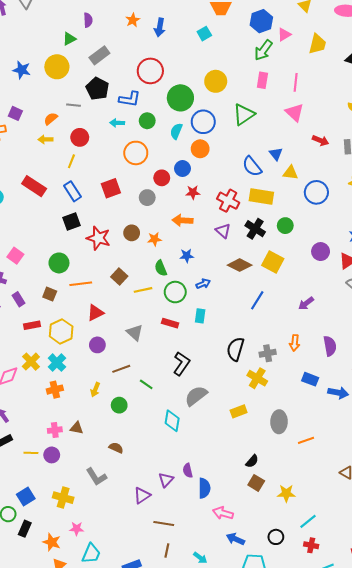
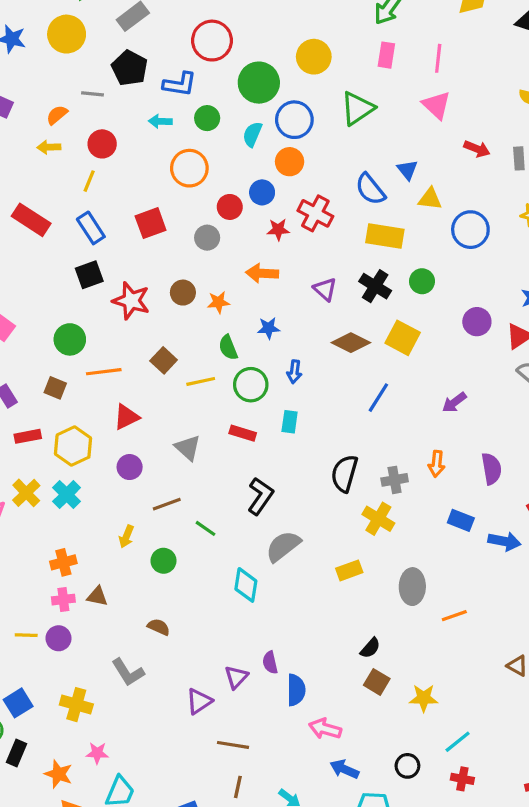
red cross: (228, 201) -> (315, 213), moved
blue arrow: (203, 284) -> (294, 372), turned 120
orange cross: (55, 390) -> (63, 562), moved

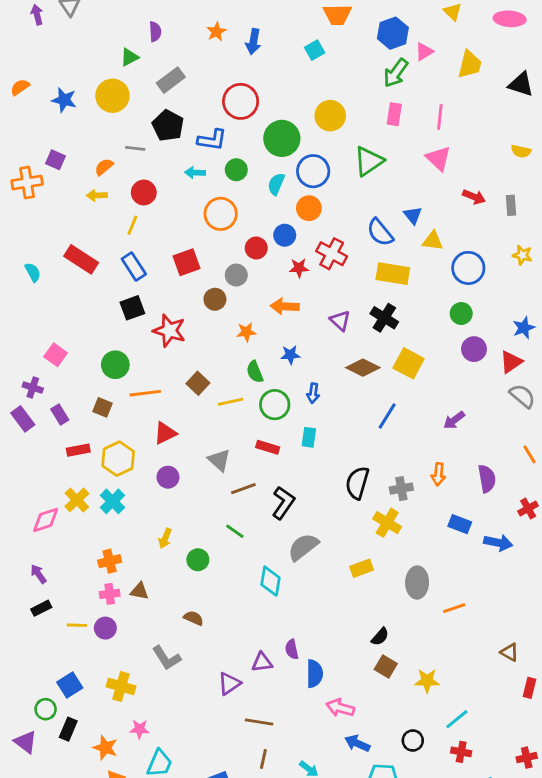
green circle: (422, 281) -> (461, 313), moved
brown circle: (183, 293) -> (215, 299), moved
brown line: (167, 504) -> (243, 489), moved
purple triangle: (236, 677) -> (262, 662), turned 40

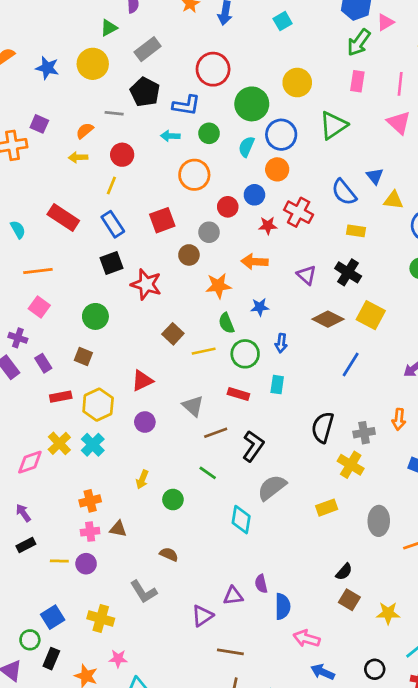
yellow rectangle: (393, 274) -> (356, 231), size x0.6
orange star: (246, 332) -> (218, 286), size x1.4
orange line: (145, 393) -> (38, 271), moved

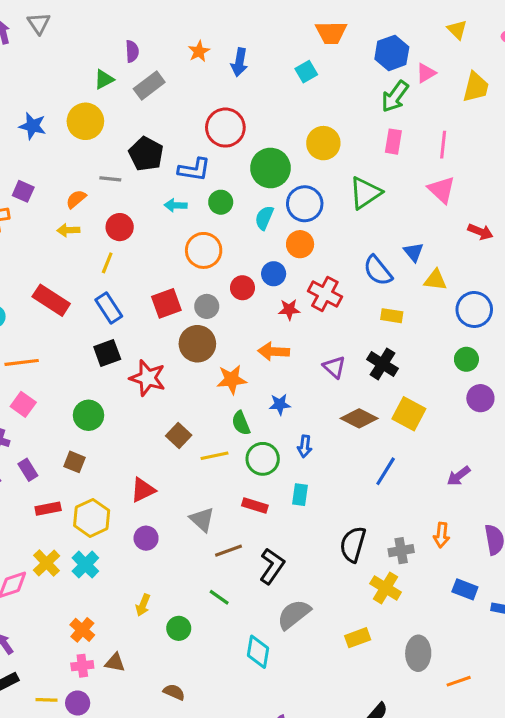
gray rectangle: (148, 49) -> (149, 86), moved
gray circle: (209, 232) -> (207, 306), moved
brown circle: (189, 255) -> (197, 344), size x1.5
orange cross: (90, 501) -> (82, 630), turned -35

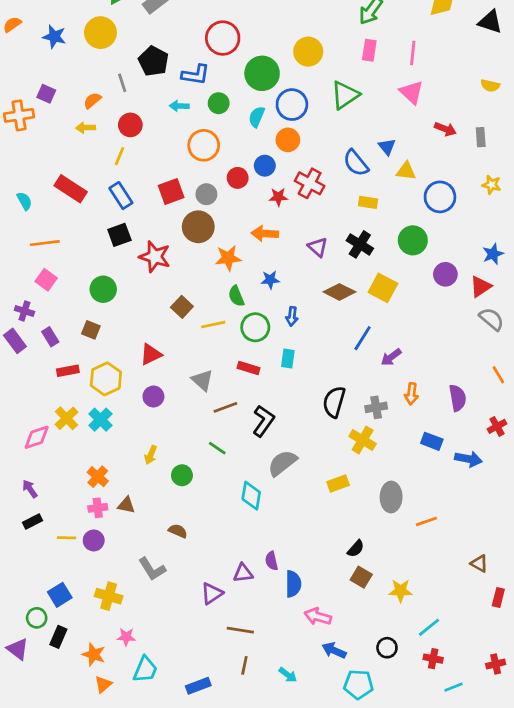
gray line: (110, 179) -> (122, 83), turned 66
green circle: (466, 359) -> (413, 240), moved, size x1.4
purple arrow: (459, 476) -> (391, 357), moved

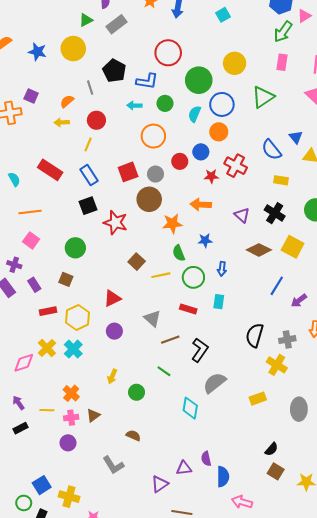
brown triangle: (126, 505) -> (93, 415), turned -48
yellow line: (67, 538) -> (47, 410), moved
yellow cross: (109, 596) -> (69, 497), moved

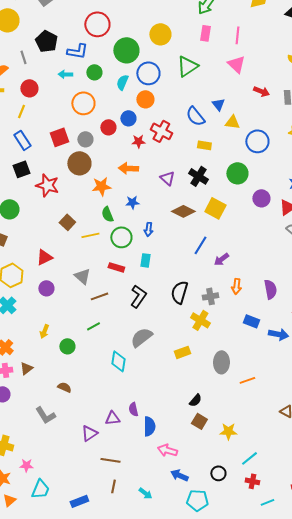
black L-shape: (200, 350) -> (138, 296), moved
green line: (164, 371) -> (93, 326), turned -64

